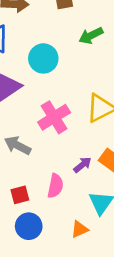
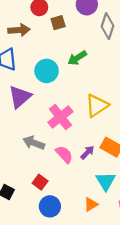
green arrow: (91, 36) -> (77, 58), moved
pink semicircle: (55, 186) -> (64, 154), moved, turned -48
red square: (20, 195) -> (40, 182), turned -32

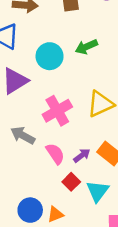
red square: (40, 182) -> (71, 182), moved
orange triangle: (91, 204) -> (55, 214), moved

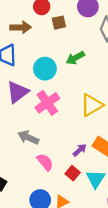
pink cross: (57, 111) -> (47, 103), moved
pink semicircle: (55, 154) -> (45, 162), moved

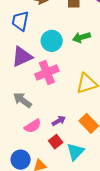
purple arrow: (80, 150) -> (59, 121), moved
pink semicircle: (45, 162) -> (33, 126), turned 84

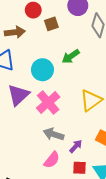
gray arrow: (22, 100) -> (54, 134), moved
red square: (56, 142) -> (79, 168), turned -32

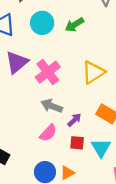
cyan circle: (42, 70) -> (42, 23), moved

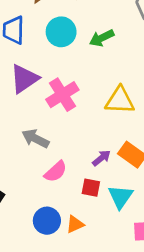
yellow triangle: (93, 72) -> (120, 100), turned 30
gray arrow: (52, 106) -> (35, 138), moved
purple arrow: (74, 120) -> (101, 158), moved

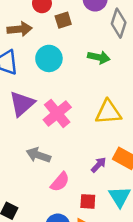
green arrow: (102, 38) -> (99, 57), moved, turned -135
red square: (91, 188) -> (88, 201), moved

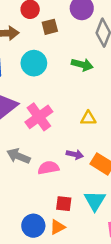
yellow triangle: (108, 112) -> (88, 118), size x0.6
purple arrow: (99, 165) -> (75, 154), moved, turned 56
pink semicircle: (60, 182) -> (48, 168), moved, turned -144

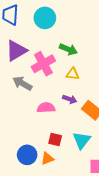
green arrow: (82, 65) -> (68, 49), moved
yellow triangle: (88, 118) -> (73, 74), moved
gray arrow: (18, 156) -> (22, 83), moved

